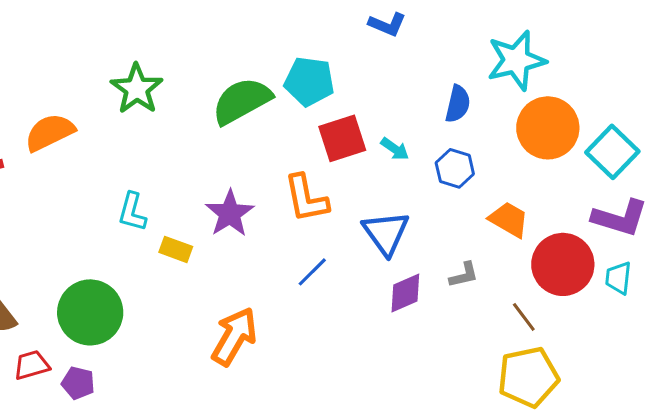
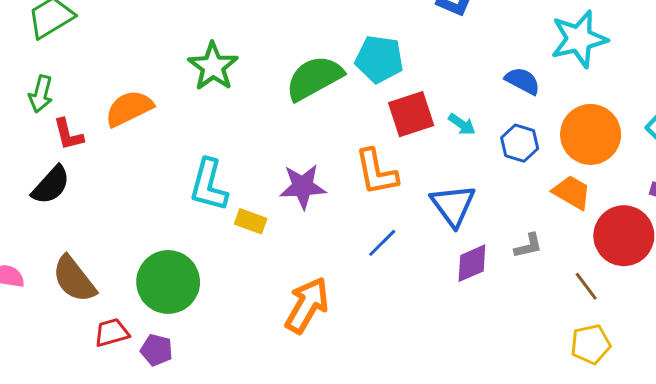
blue semicircle: (458, 104) -> (523, 81), turned -75
orange circle: (548, 128) -> (591, 134), moved
cyan L-shape: (132, 212) -> (209, 185), size x1.4
purple star: (230, 213) -> (303, 187), turned 30
yellow pentagon: (528, 377) -> (591, 344), size x0.7

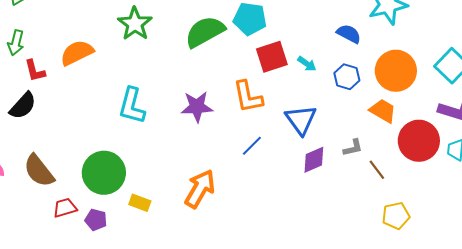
yellow rectangle: (251, 221) -> (140, 203), moved
brown line: (586, 286) -> (377, 170), moved

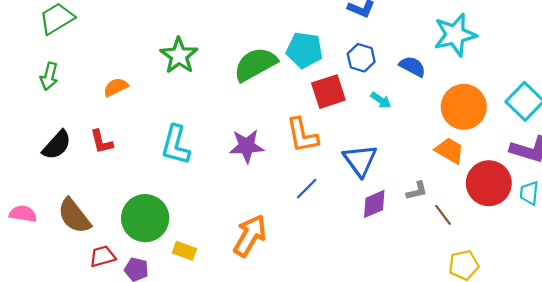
orange semicircle: (77, 53) -> (116, 87), size x0.7
cyan arrow: (307, 64) -> (381, 100), moved
red L-shape: (35, 71) -> (101, 142), moved
blue hexagon: (347, 77) -> (361, 58), moved

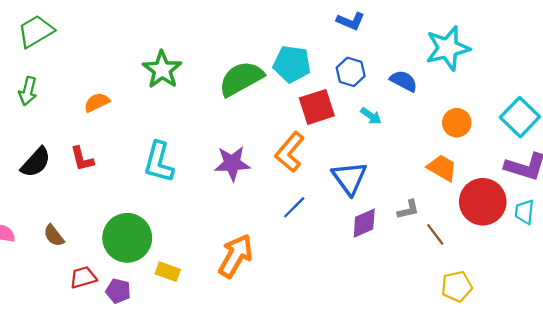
orange circle: (464, 107) -> (457, 123), size x0.6
orange L-shape: (302, 135) -> (290, 152), turned 51
brown semicircle: (74, 216) -> (54, 236), size x0.6

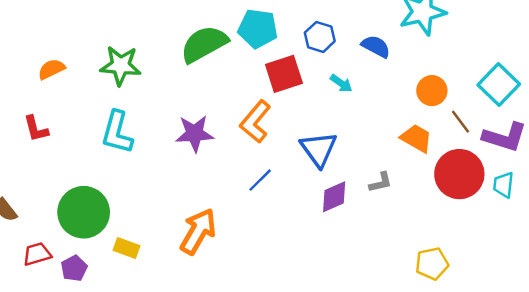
green star: (162, 70) -> (121, 66), moved, turned -30
brown line: (435, 234) -> (461, 122), moved
purple pentagon: (118, 291) -> (74, 268), turned 30

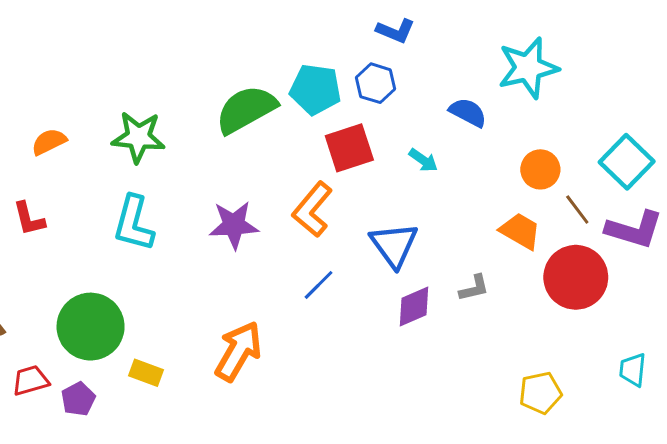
blue hexagon: (320, 37) -> (376, 83), moved
cyan trapezoid: (503, 185) -> (633, 370), moved

